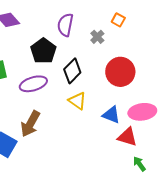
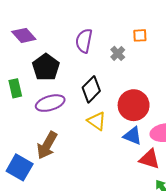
orange square: (118, 20) -> (140, 35), turned -32
black pentagon: (43, 51) -> (46, 67), moved
red circle: (120, 72) -> (134, 105), moved

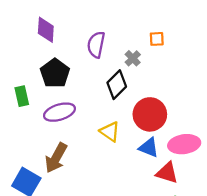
purple diamond: (24, 35) -> (46, 30), moved, turned 45
black diamond: (91, 89) -> (117, 85), moved

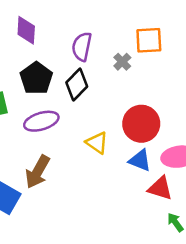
orange square: (157, 39) -> (149, 40), size x1.6
black diamond: (117, 85) -> (77, 85), moved

